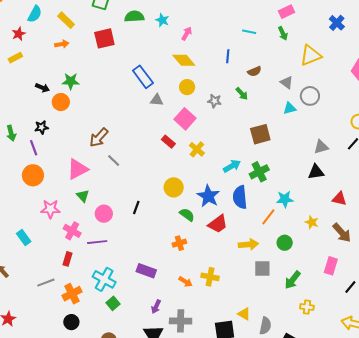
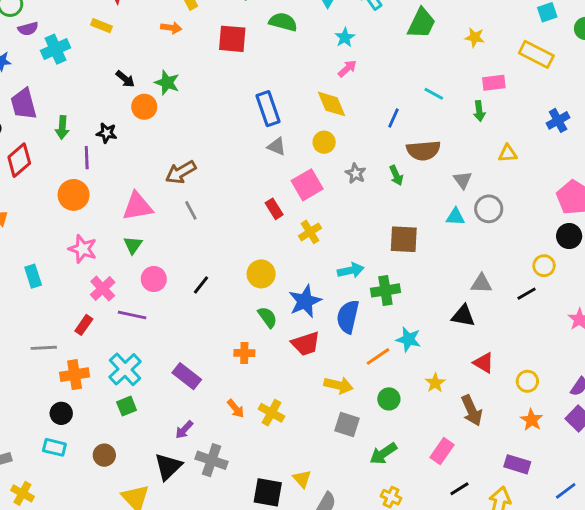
cyan star: (162, 20) -> (345, 37), moved
yellow triangle: (311, 55) -> (508, 153), size x0.6
yellow rectangle: (15, 58) -> (102, 26), turned 32
brown semicircle: (254, 71) -> (423, 150), size x1.6

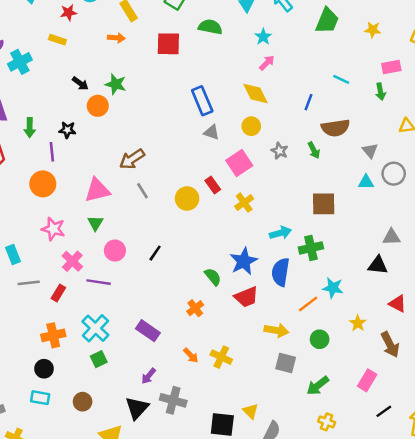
yellow circle: (261, 274) -> (187, 198), moved
gray line: (44, 348) -> (29, 283), moved
orange cross: (244, 353) -> (195, 308), turned -35

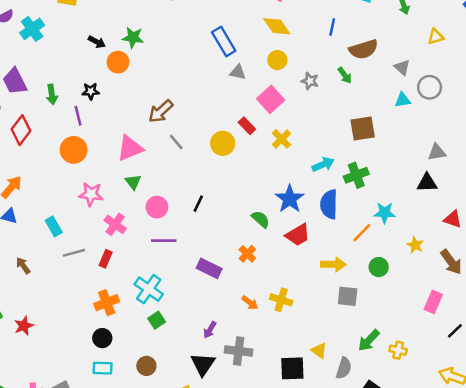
purple line: (99, 282) -> (164, 241), moved
purple rectangle: (148, 331) -> (209, 268), moved
green arrow: (318, 386) -> (369, 340), moved

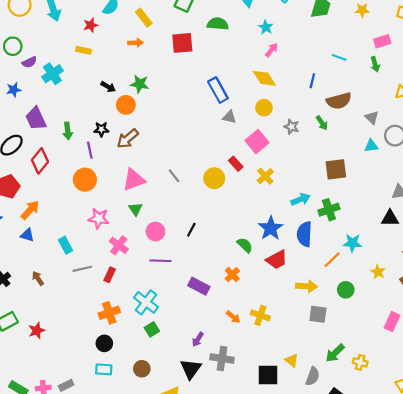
brown arrow: (161, 111) -> (128, 139), moved

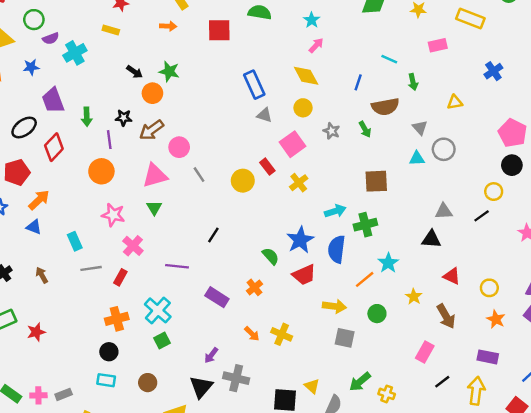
green arrow: (375, 64) -> (413, 82), moved
pink circle: (155, 232) -> (179, 147), moved
cyan star: (352, 243) -> (388, 263), turned 30

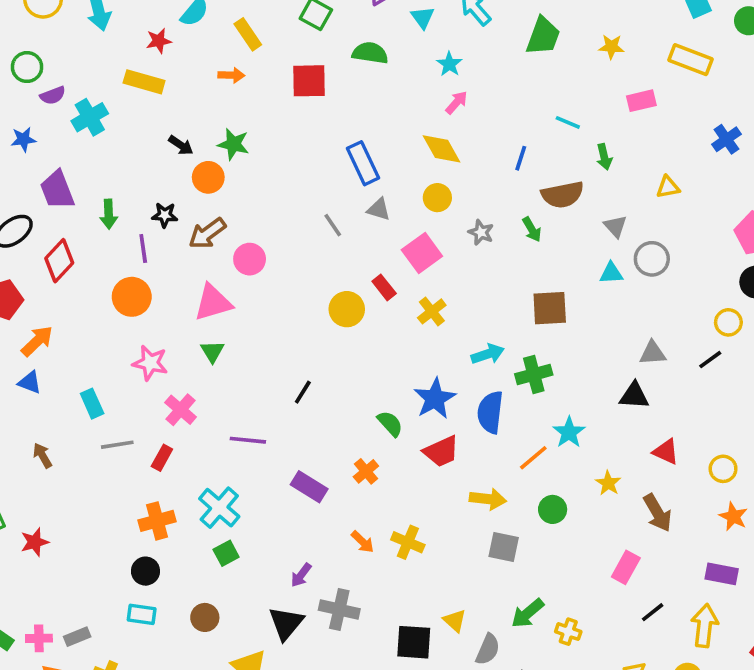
yellow rectangle: (111, 30) -> (144, 82), size x1.5
gray line: (199, 175) -> (333, 225), moved

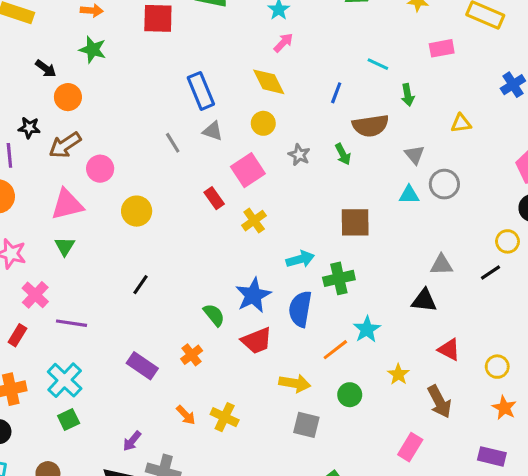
green star: (233, 144) -> (93, 50), moved
yellow circle: (347, 309) -> (137, 211), moved
purple line: (248, 440) -> (71, 323), moved

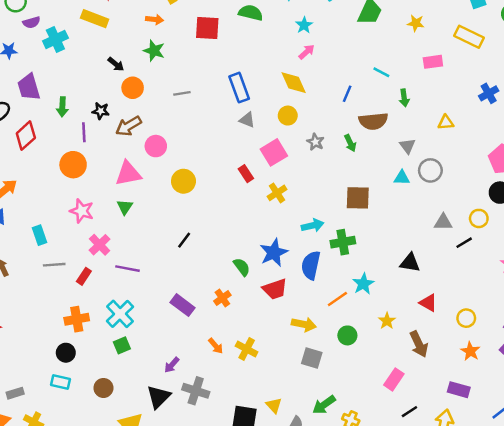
gray line: (173, 143) -> (182, 93), moved, turned -70
gray triangle: (441, 265) -> (443, 222), moved

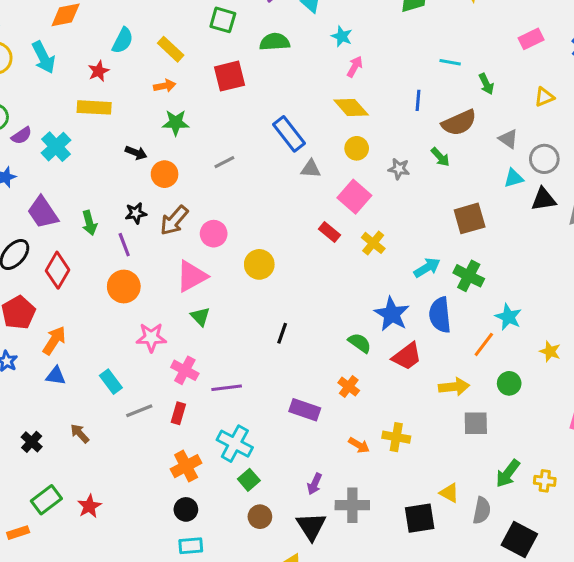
pink rectangle: (433, 62) -> (531, 39), moved
green cross: (343, 242) -> (469, 276), turned -35
black triangle: (410, 263) -> (544, 199), moved
brown circle: (103, 388) -> (260, 517), moved

